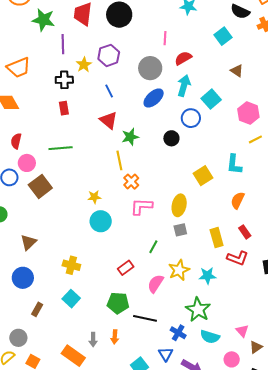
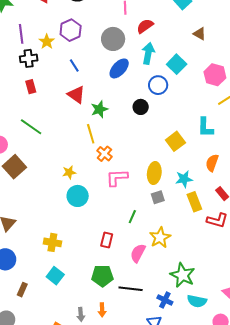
purple line: (63, 44) -> (21, 34), moved
green line: (61, 148) -> (31, 127), turned 45
red rectangle: (126, 268) -> (107, 240), turned -35
cyan star: (207, 276) -> (184, 179), moved

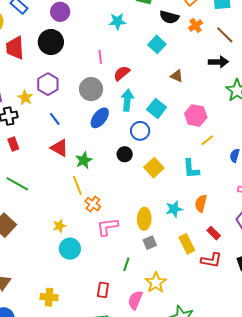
yellow square: (175, 141) -> (154, 168), moved
cyan star: (184, 179) -> (174, 209), moved

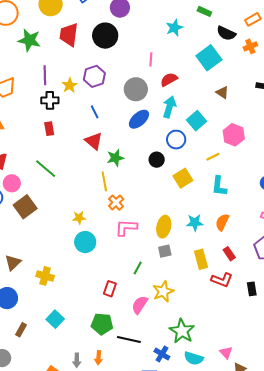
cyan star: (117, 21) -> (174, 28), turned -30
cyan square: (157, 44) -> (209, 58), size x1.4
yellow line: (207, 140) -> (213, 157), moved
yellow cross: (49, 297) -> (45, 276), moved

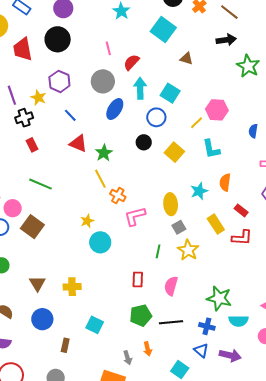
pink hexagon: (234, 135) -> (217, 110), moved
yellow star: (163, 291) -> (188, 250), moved

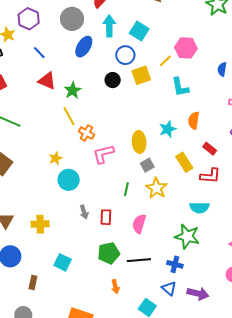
yellow square: (174, 152) -> (141, 75), moved, turned 30
cyan semicircle: (238, 321) -> (199, 208), moved
gray arrow: (128, 358) -> (84, 212), moved

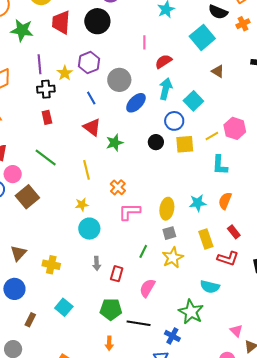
gray circle: (72, 19) -> (119, 80), moved
yellow line: (69, 116) -> (87, 170), moved

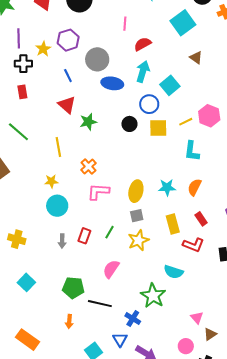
blue ellipse: (136, 103) -> (112, 83), turned 50
red rectangle: (117, 274) -> (84, 236), moved

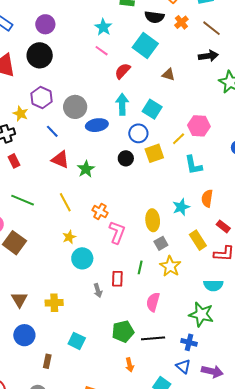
pink line: (125, 24) -> (102, 51), moved, turned -40
red semicircle: (143, 44) -> (123, 71), moved
pink L-shape: (98, 192) -> (117, 232), turned 125

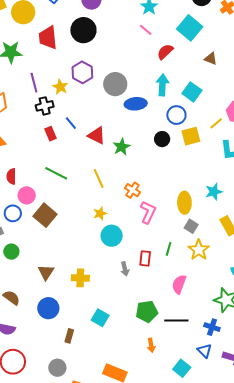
blue line: (52, 131) -> (71, 123), moved
gray square: (161, 243) -> (191, 226), turned -32

